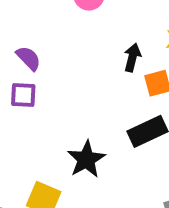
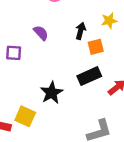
purple semicircle: (28, 58) -> (41, 33), moved

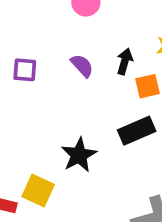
purple semicircle: (41, 33) -> (82, 66), moved
purple square: (14, 53) -> (25, 70), moved

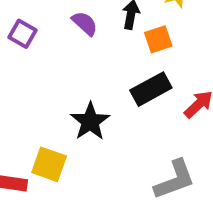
purple square: (25, 70) -> (22, 34), turned 30

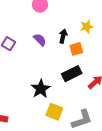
yellow square: (49, 164) -> (54, 112), moved

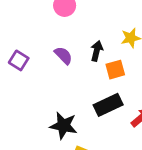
black star: (41, 89) -> (64, 126), turned -30

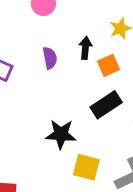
purple semicircle: (63, 55) -> (50, 58), turned 42

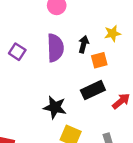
purple semicircle: (50, 58) -> (55, 48), size x1.6

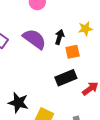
purple semicircle: (55, 48) -> (34, 39), turned -55
black star: (55, 107) -> (18, 103), moved

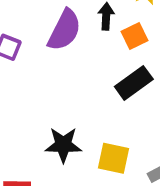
purple semicircle: (34, 39) -> (64, 30), turned 95

